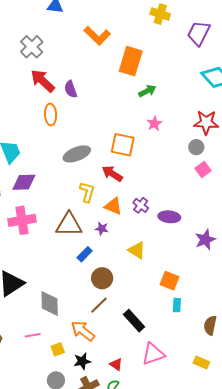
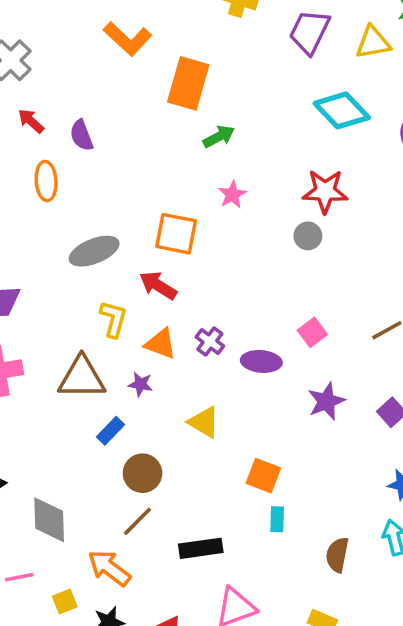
red arrow: (43, 81) -> (31, 121), size x0.6
pink square: (203, 169) -> (312, 332), moved
black rectangle: (134, 321) -> (201, 548), turned -55

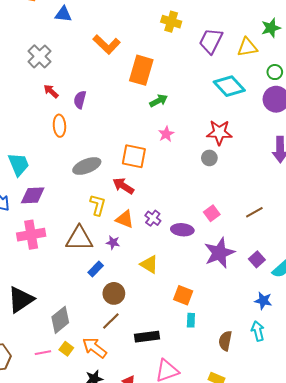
purple semicircle: (81, 135) -> (80, 100), turned 36
purple star: (326, 401) -> (219, 253), size x1.4
gray diamond: (49, 520) -> (60, 320), turned 52
yellow square: (65, 602) -> (66, 349), moved, turned -32

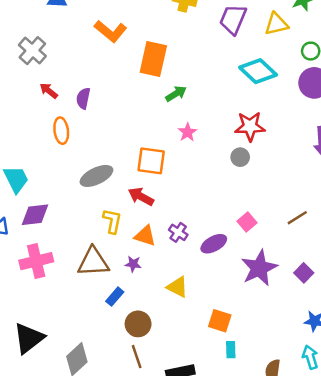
purple ellipse: (182, 230) -> (214, 244), turned -30
brown line: (111, 321) -> (137, 357), turned -60

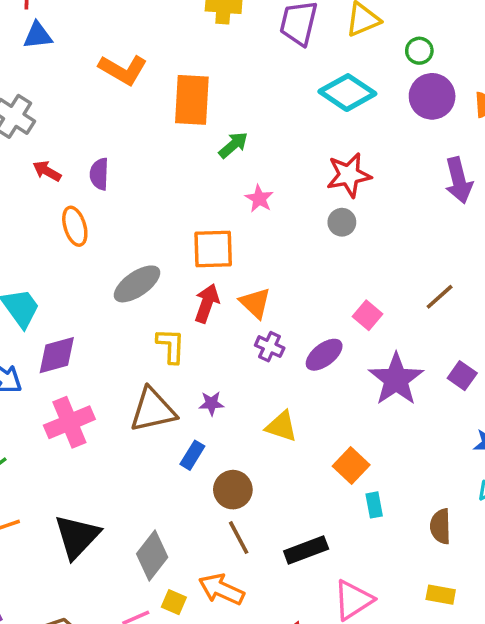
red arrow: (141, 197) -> (207, 303), turned 90
orange triangle: (145, 236) -> (255, 303), moved, turned 35
orange square: (220, 321) -> (351, 466), turned 35

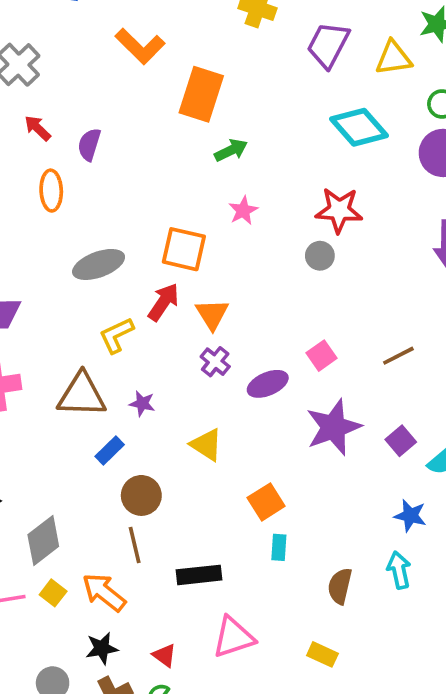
yellow L-shape: (171, 346) -> (116, 335), turned -132

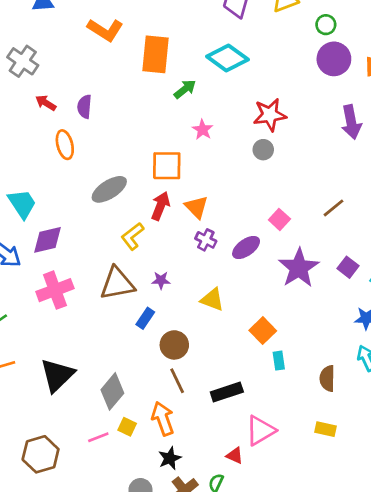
cyan diamond: (359, 127) -> (227, 58), moved
orange arrow: (104, 592) -> (163, 419), turned 44
red triangle: (164, 655) -> (235, 456), moved

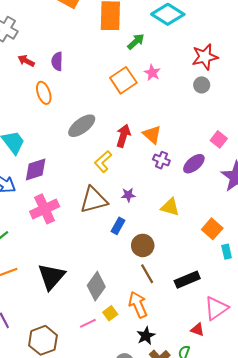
orange square: (167, 166) -> (123, 80), moved, turned -30
yellow square: (127, 427) -> (110, 313), turned 32

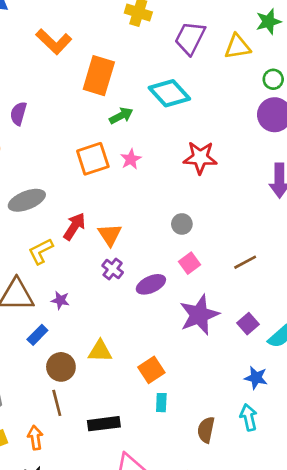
gray circle: (202, 85) -> (182, 224), moved
yellow triangle: (170, 207) -> (100, 351), moved, turned -30
orange arrow: (138, 305) -> (35, 438), size x0.7

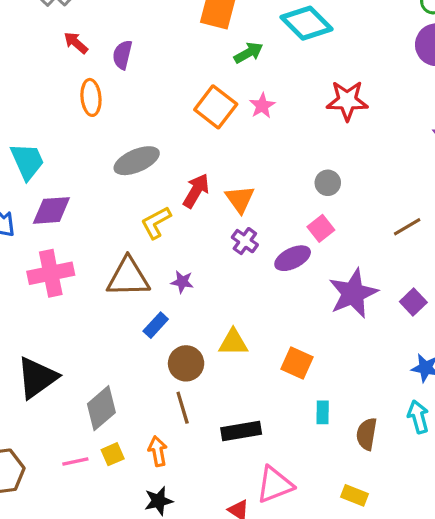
orange square: (93, 159) -> (216, 107), turned -32
pink square: (189, 263) -> (321, 228), moved
orange square: (151, 370) -> (297, 363), turned -30
cyan rectangle: (161, 403) -> (323, 412), moved

